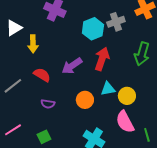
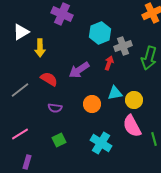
gray cross: (116, 22) -> (123, 46), moved
red arrow: (102, 59) -> (109, 63), size x0.6
green square: (44, 137) -> (59, 140), moved

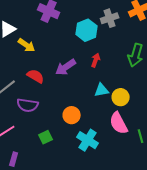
gray cross: (123, 46) -> (110, 18), moved
yellow arrow: (40, 48) -> (27, 45), turned -54
orange circle: (92, 104) -> (72, 115), moved
purple semicircle: (55, 108) -> (28, 105), moved, size x1.5

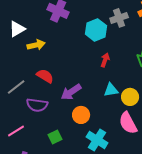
yellow arrow: (27, 45) -> (36, 45), turned -48
purple arrow: (66, 67) -> (71, 92), moved

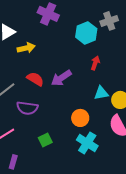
purple arrow: (71, 92) -> (61, 78), moved
orange circle: (81, 115) -> (80, 118), moved

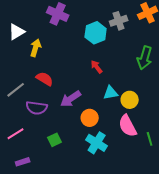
yellow arrow: (26, 48) -> (36, 48), turned -60
red arrow: (95, 63) -> (97, 67), moved, turned -56
purple arrow: (61, 78) -> (71, 99), moved
purple rectangle: (13, 162) -> (23, 162), turned 56

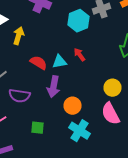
red semicircle: (45, 79) -> (38, 63), moved
cyan triangle: (111, 93) -> (60, 62), moved
purple arrow: (71, 99) -> (54, 87), turned -45
green square: (55, 140) -> (38, 128), turned 32

